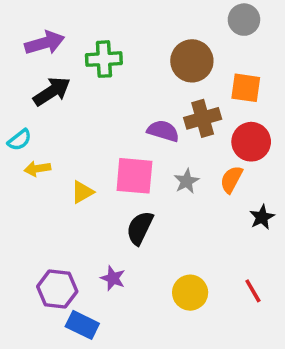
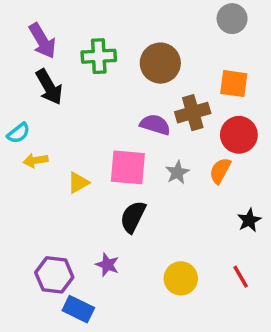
purple arrow: (45, 43) -> (42, 41), turned 75
brown circle: (192, 61) -> (160, 63), moved
black arrow: (52, 91) -> (49, 87), turned 93
black star: (262, 217) -> (249, 220), moved

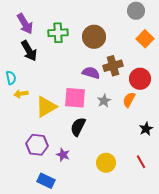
orange square: (234, 84) -> (145, 39), moved, turned 36
cyan semicircle: (18, 133) -> (11, 78), turned -64
yellow triangle: (78, 183) -> (46, 107), size x1.6
purple hexagon: (54, 275) -> (37, 145), moved

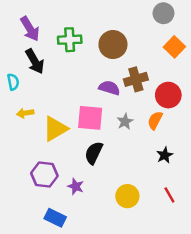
cyan semicircle: (11, 78) -> (13, 82), moved
black star: (146, 129) -> (165, 155), moved

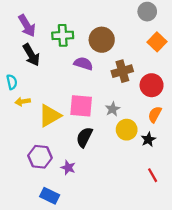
cyan semicircle: (13, 82) -> (12, 82), moved
purple semicircle: (109, 88) -> (83, 64), moved
orange semicircle: (155, 120) -> (155, 114), moved
yellow circle: (127, 196) -> (127, 130), moved

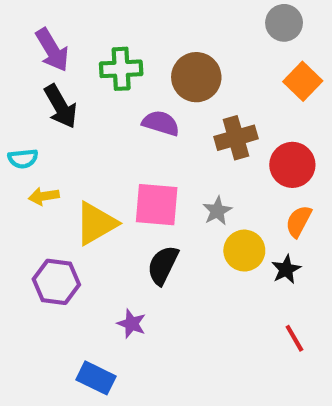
cyan semicircle: (12, 82) -> (23, 159), turned 96
purple hexagon: (40, 157) -> (56, 282), moved

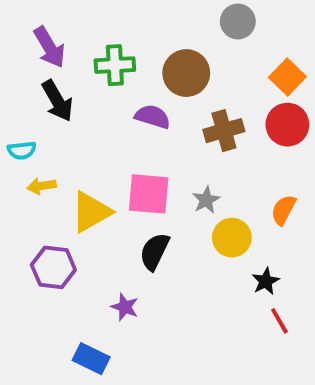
gray circle: (284, 23) -> (238, 21), moved
red circle: (292, 165) -> (287, 125), moved
black star: (286, 269) -> (266, 281), moved

